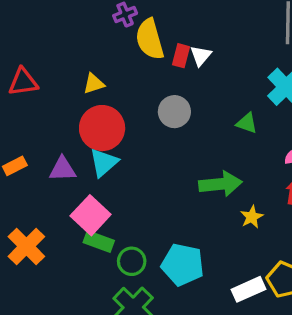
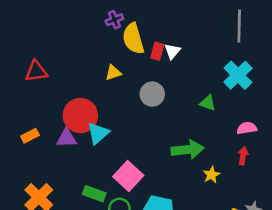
yellow triangle: (94, 84) -> (113, 73), moved
red circle: (102, 128) -> (80, 116), moved
pink square: (91, 215) -> (128, 176), moved

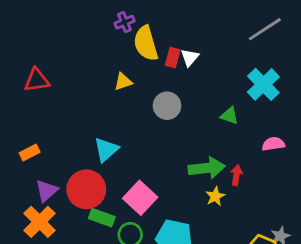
gray line: (239, 26) -> (265, 29), turned 56
red circle: (80, 116) -> (86, 189), moved
purple triangle: (66, 138) -> (47, 191), moved, turned -40
red arrow: (243, 156) -> (236, 175), moved
yellow star: (211, 175) -> (215, 196), moved

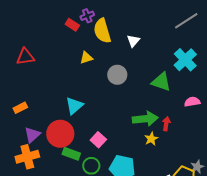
red rectangle: (173, 58) -> (72, 25), moved, turned -72
green triangle: (229, 116) -> (161, 82), size x1.5
pink square: (140, 198) -> (98, 140), size x0.7
orange cross: (40, 222) -> (27, 157), turned 30

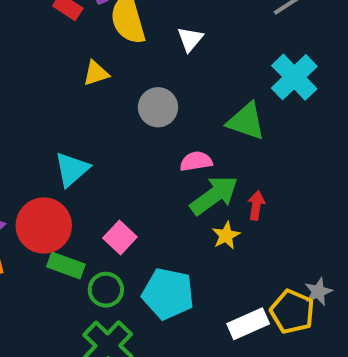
pink semicircle: (192, 102) -> (196, 161), moved
green arrow: (145, 119) -> (214, 195), turned -30

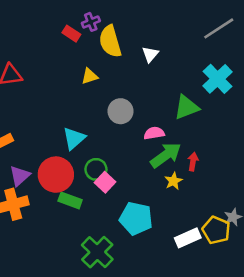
gray circle: (158, 107) -> (121, 111), moved
green triangle: (246, 121) -> (186, 107), turned -40
green circle: (106, 290) -> (96, 169), moved

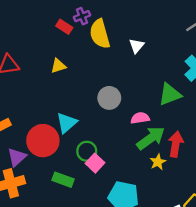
yellow triangle: (89, 76) -> (58, 66), moved
red arrow: (193, 162) -> (176, 144), size x1.5
red circle: (56, 175) -> (43, 141), moved

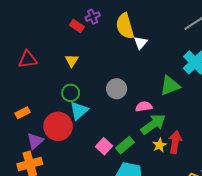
yellow semicircle: (100, 34) -> (125, 26), moved
yellow triangle: (58, 66) -> (72, 60), turned -40
red arrow: (176, 144) -> (175, 142), moved
green circle: (87, 151) -> (71, 93), moved
green rectangle: (63, 180) -> (125, 145), moved, turned -60

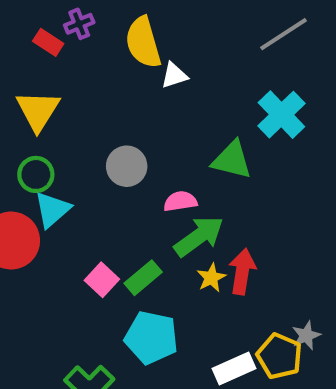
white triangle: (141, 43) -> (174, 75), turned 32
yellow triangle: (72, 60) -> (38, 110), size x1.6
green triangle: (170, 86) -> (232, 160), turned 35

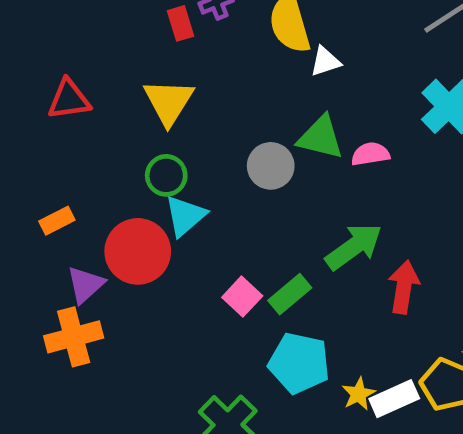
red rectangle: (48, 42) -> (180, 23), turned 40
green triangle: (232, 160) -> (321, 137), moved
pink semicircle: (180, 201) -> (370, 154), moved
yellow star: (211, 278) -> (359, 394), moved

